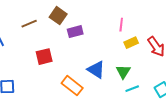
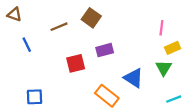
purple rectangle: (75, 32) -> (105, 50), moved
green triangle: (123, 72) -> (164, 68), moved

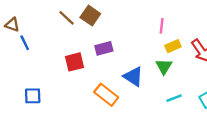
brown triangle: (14, 14) -> (12, 25), moved
brown line: (59, 27) -> (67, 18), moved, turned 66

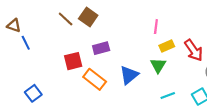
blue triangle: (133, 77) -> (129, 75), turned 48
orange rectangle: (106, 95) -> (95, 79), moved
blue square: (33, 96) -> (33, 93), turned -35

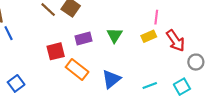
pink line: (156, 27) -> (156, 17), moved
green triangle: (158, 65) -> (115, 35), moved
blue triangle: (129, 75) -> (111, 79), moved

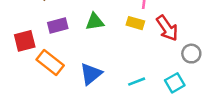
green triangle: (115, 35) -> (95, 22), turned 49
yellow rectangle: (149, 36) -> (135, 23), turned 40

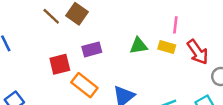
green triangle: (95, 22) -> (139, 46), moved

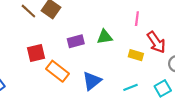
yellow rectangle: (167, 47) -> (136, 55), moved
purple rectangle: (92, 49) -> (76, 41), moved

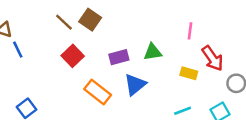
red square: (36, 53) -> (73, 56), moved, turned -30
blue triangle: (92, 81) -> (135, 85), moved

